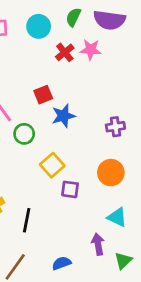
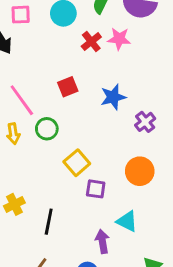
blue star: (63, 116) -> (113, 97), moved
purple cross: (115, 127) -> (145, 122), turned -30
cyan triangle: (117, 217) -> (127, 221), moved
purple arrow: (98, 244) -> (102, 241), moved

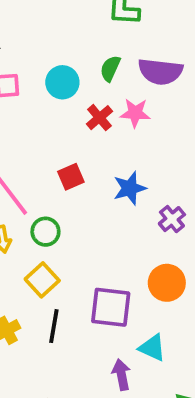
yellow square: (77, 163) -> (42, 280), moved
purple square: (96, 189) -> (111, 307), size x1.6
black line: (49, 222) -> (54, 326), moved

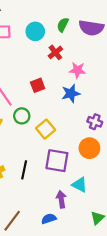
pink star: (135, 113) -> (77, 70), moved
purple cross: (172, 219) -> (95, 122), moved, turned -32
yellow square: (42, 280) -> (46, 129), moved

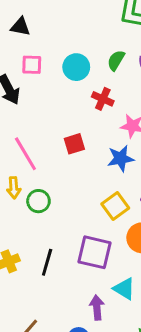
red cross: (55, 52) -> (103, 99), turned -32
green circle: (22, 116) -> (38, 201), moved
yellow square: (46, 129) -> (115, 206), moved

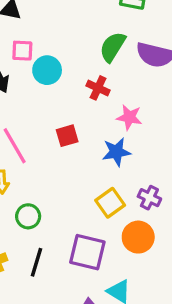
green semicircle: (116, 60) -> (113, 47), size x1.4
cyan circle: (76, 67) -> (47, 70), moved
green circle: (38, 201) -> (28, 216), moved

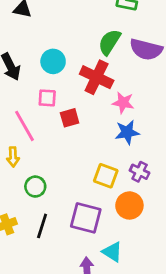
pink square: (22, 51) -> (47, 98), moved
red cross: (98, 88) -> (97, 77), size x1.6
blue star: (116, 152) -> (127, 132), moved
yellow square: (110, 203) -> (106, 176), turned -35

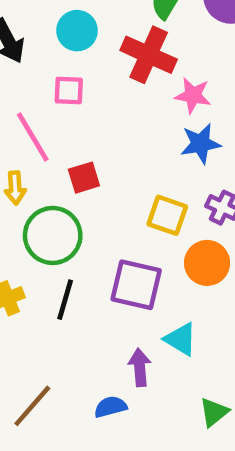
red square: (70, 118) -> (84, 178), moved
green circle: (35, 187) -> (53, 235), size x1.6

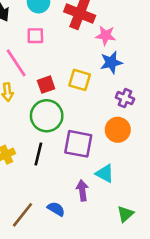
yellow square: (167, 215) -> (80, 80), moved
green circle: (53, 235) -> (47, 116), moved
blue semicircle: (110, 407) -> (56, 209), moved, turned 48

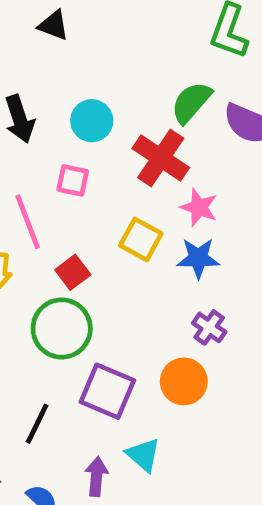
yellow square: (80, 80) -> (141, 239), moved
red square: (46, 85) -> (73, 272), turned -30
black line: (38, 154) -> (37, 424), moved

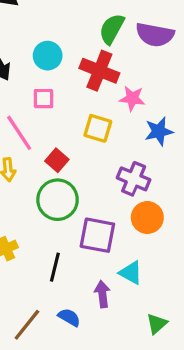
blue star: (198, 258) -> (159, 131), moved
purple cross: (209, 327) -> (134, 179), moved, size x1.4

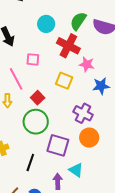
cyan circle: (48, 56) -> (46, 24), moved

